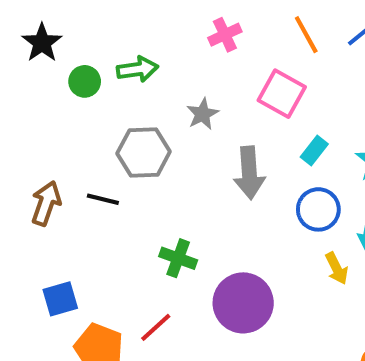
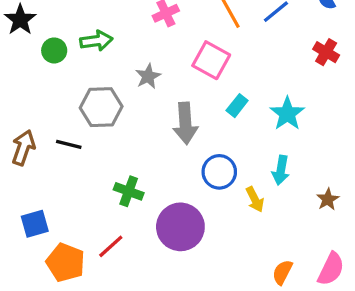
blue circle: (318, 209) -> (219, 172), moved

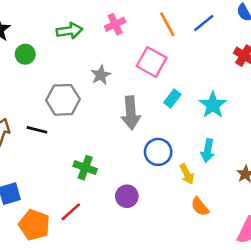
green arrow: (96, 41) -> (70, 31), moved
purple circle: (180, 227) -> (127, 196), size x0.6
orange semicircle: (282, 272) -> (200, 207), moved, turned -66

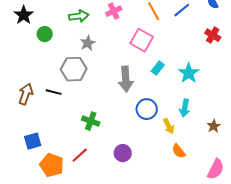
gray star: (101, 75) -> (88, 43), moved
purple circle: (127, 196) -> (123, 153), moved

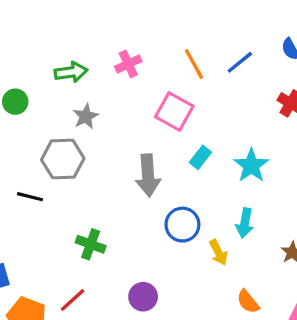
orange semicircle: (179, 151) -> (248, 302), moved

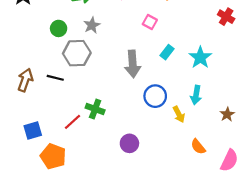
green circle: (15, 102) -> (59, 28), moved
pink square: (174, 111) -> (150, 22), size x0.6
red line: (73, 300) -> (73, 122), moved

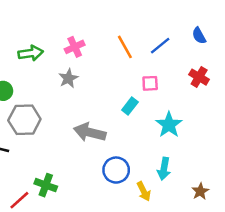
pink square: (150, 22) -> (150, 83), moved, turned -32
gray star: (92, 25) -> (68, 78), moved
cyan rectangle: (167, 52) -> (130, 106), moved
gray arrow: (133, 64) -> (90, 132), turned 108

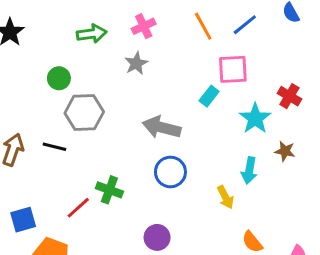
red cross: (199, 77) -> (289, 96), moved
pink square: (150, 83) -> (233, 69), size x1.5
blue circle: (116, 170) -> (170, 172), moved
brown star: (200, 191) -> (285, 151), moved, turned -30

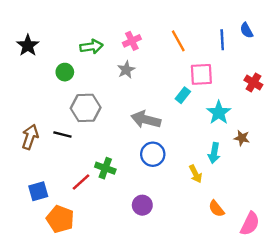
blue line: (245, 25) -> (222, 40), moved, turned -54
green circle: (59, 78) -> (65, 72), moved
red cross: (289, 96) -> (253, 82), moved

